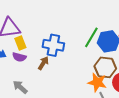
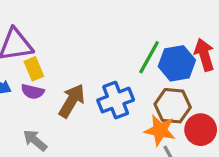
blue cross: (53, 45) -> (116, 100), moved, turned -30
brown arrow: (43, 63) -> (72, 101), size x1.5

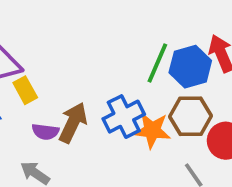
purple semicircle: (33, 92) -> (45, 132), moved
orange star: (160, 130) -> (152, 130), moved

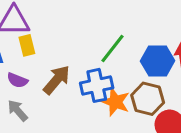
green line: (157, 63) -> (112, 48), moved
purple semicircle: (45, 132) -> (17, 80), moved

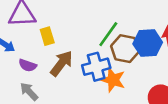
yellow rectangle: (27, 45) -> (47, 36), moved
brown hexagon: (148, 99) -> (125, 49), moved

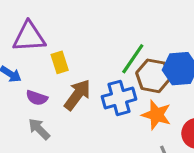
orange star: (113, 80) -> (156, 115), moved

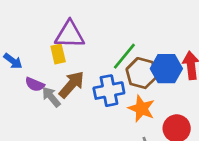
purple triangle: (29, 37) -> (70, 35), moved
gray arrow: (39, 129) -> (51, 97), moved

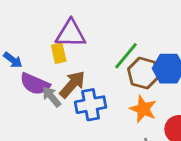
purple semicircle: (35, 84) -> (35, 84), size x1.5
blue cross: (109, 91) -> (91, 105), moved

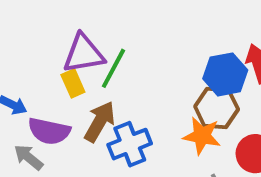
green line: (126, 56) -> (114, 68), moved
brown hexagon: (143, 73) -> (217, 108), moved
gray arrow: (51, 97) -> (28, 157), moved

